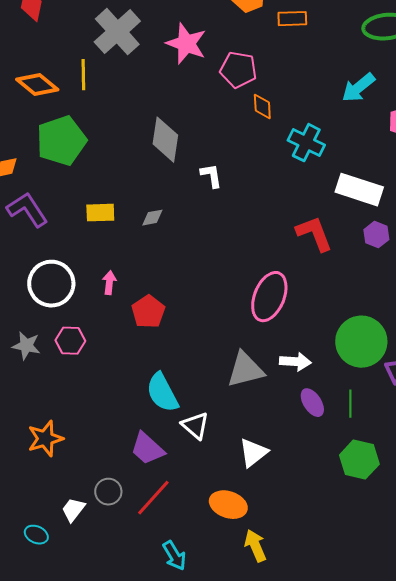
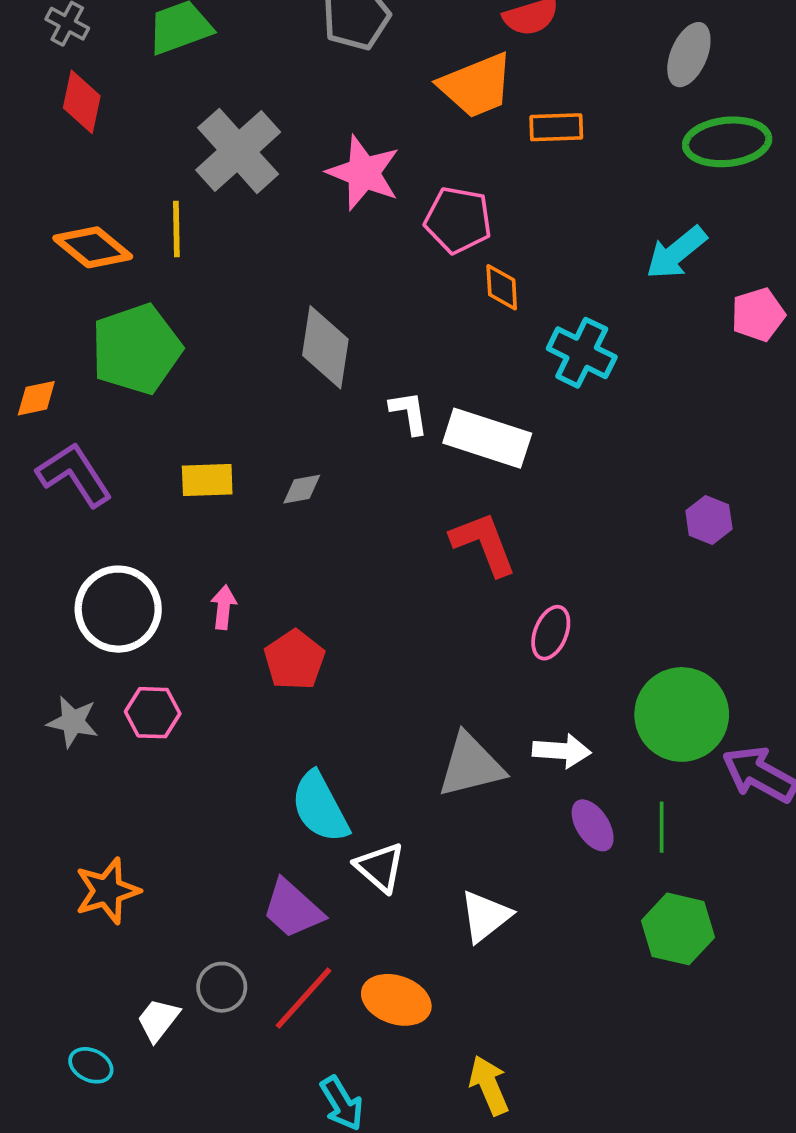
white rectangle: (359, 190) -> (487, 438), moved
red L-shape: (314, 234) -> (484, 544), moved
pink ellipse: (269, 297) -> (551, 633), moved, size x0.6
orange ellipse: (228, 505) -> (396, 1000), moved

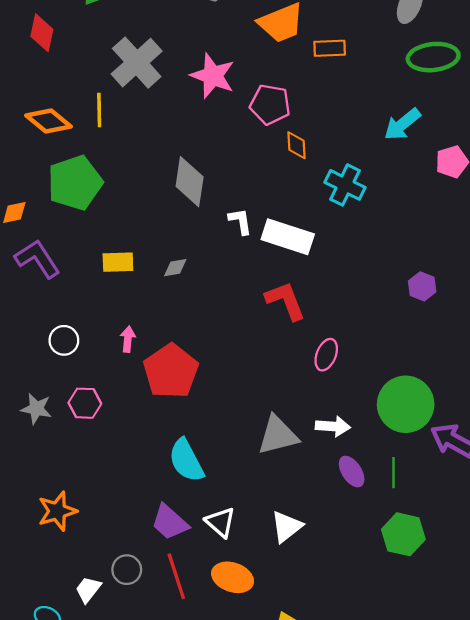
white circle: (118, 609) -> (64, 340), size x0.6
red pentagon: (294, 660) -> (171, 371), size x1.5
white triangle: (380, 867) -> (220, 522), moved
red line: (304, 998) -> (176, 576), turned -60

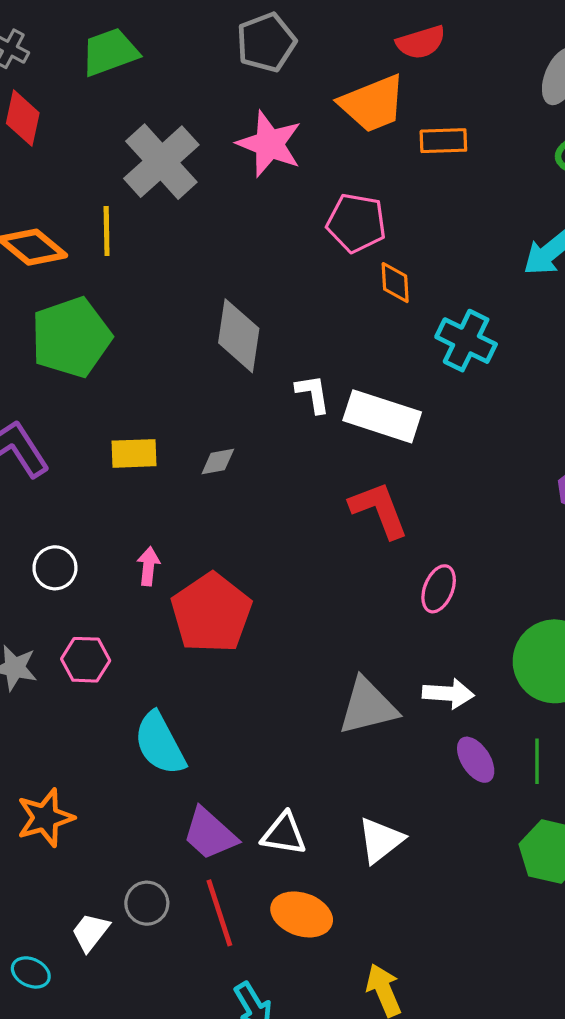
pink star: (213, 76) -> (269, 144), moved
cyan semicircle: (186, 460) -> (160, 744), moved
white triangle: (220, 522) -> (284, 834), turned -32

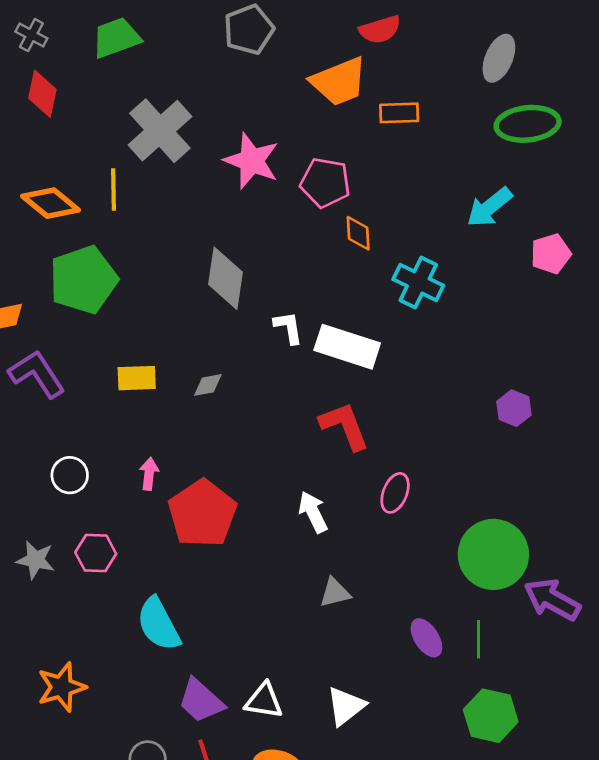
pink star: (269, 144) -> (251, 161), moved
white arrow: (448, 694) -> (313, 512), moved, turned -120
gray triangle: (368, 706) -> (335, 593), size x0.6

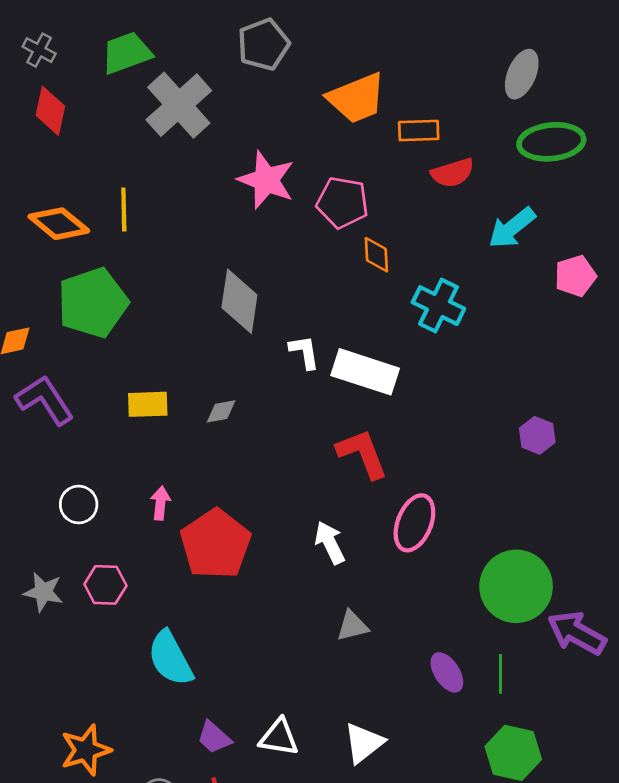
red semicircle: (380, 30) -> (453, 173), moved
gray cross: (160, 131) -> (179, 105), moved
pink ellipse: (395, 493) -> (414, 523), size x1.4
orange star: (61, 687) -> (86, 750), moved
purple trapezoid: (201, 701) -> (214, 737), size x0.7

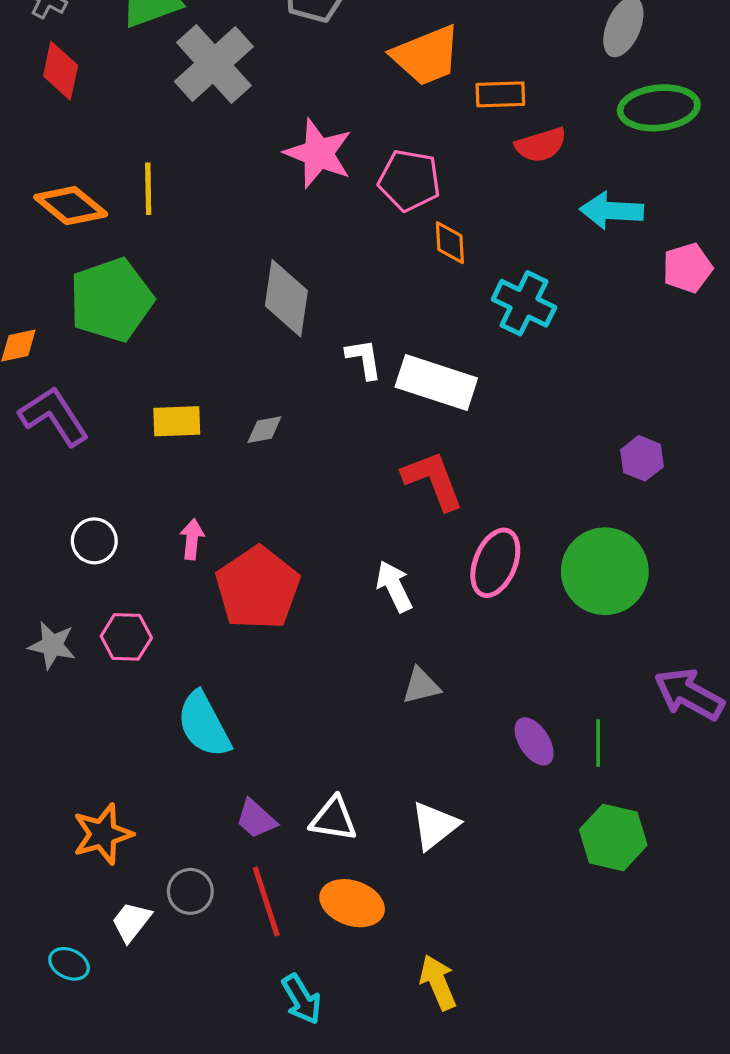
cyan arrow: (512, 228) -> (612, 211), turned 42
green circle: (516, 586) -> (605, 571), moved

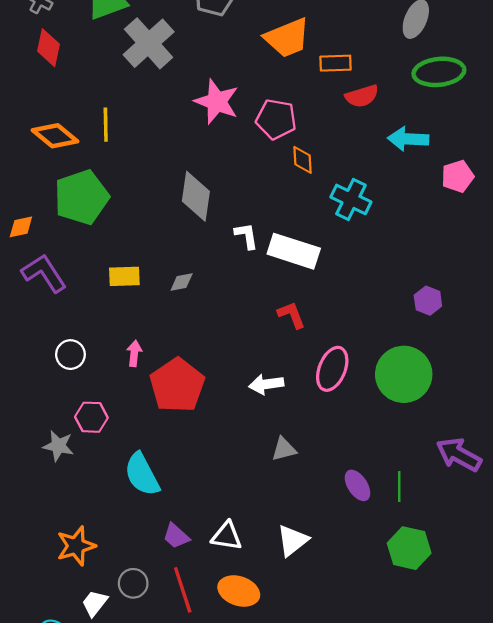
red L-shape: (433, 480) -> (292, 315), size x0.7
white arrow: (394, 586) -> (266, 384), turned -72
gray star: (52, 645) -> (58, 446), moved

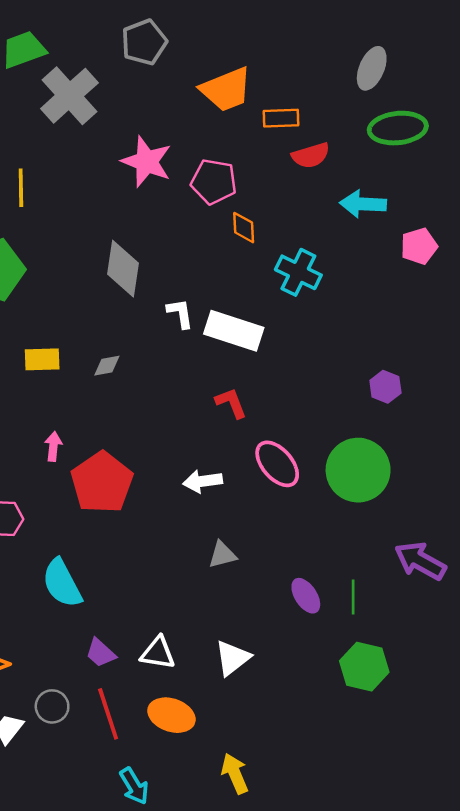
pink ellipse: (332, 369) -> (277, 464), turned -63

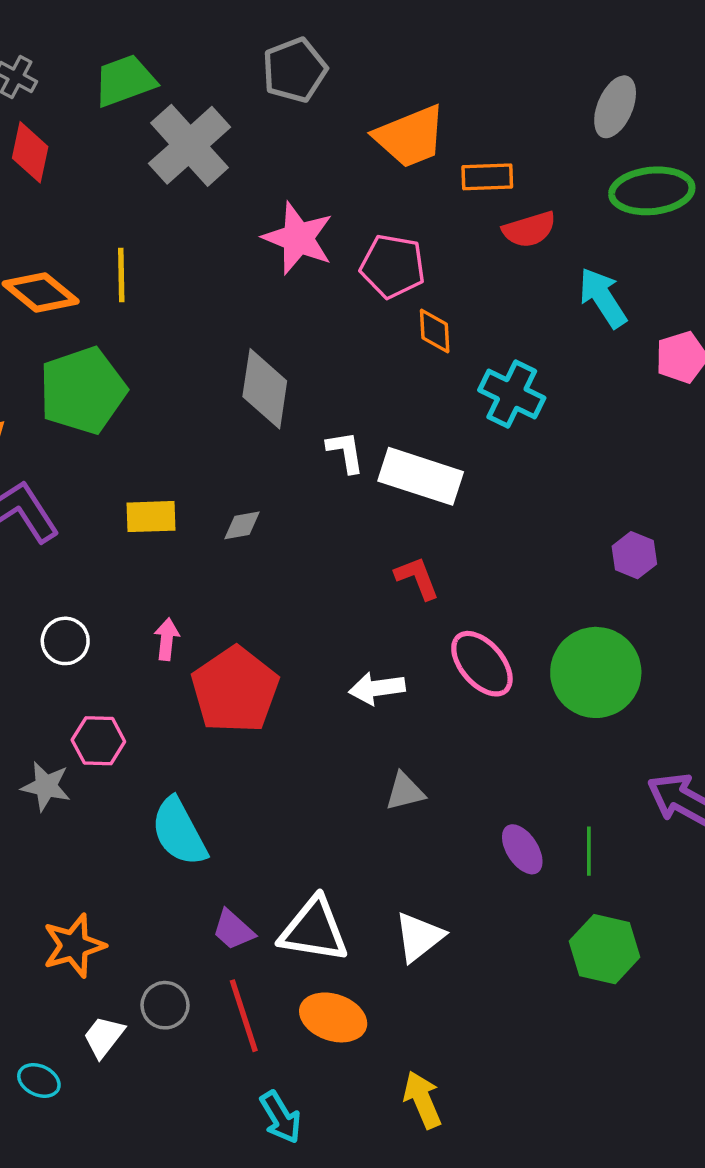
cyan arrow: (363, 204) -> (603, 298), turned 54
white triangle: (158, 653) -> (314, 930), size x1.4

